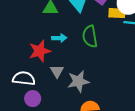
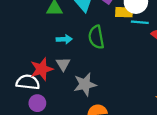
red star: (40, 51) -> (42, 69), moved
gray triangle: (57, 71) -> (63, 64), moved

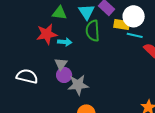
green semicircle: (96, 37) -> (93, 31), moved
red star: (42, 69) -> (47, 34), moved
purple circle: (37, 103) -> (64, 75), moved

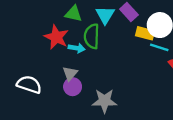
green semicircle: (93, 31) -> (92, 36), moved
red star: (47, 34) -> (56, 37), turned 30
gray star: (78, 85) -> (104, 101), moved

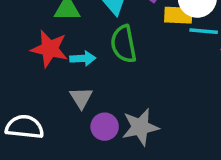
green semicircle: (92, 36) -> (124, 44), moved
purple circle: (73, 87) -> (105, 127), moved

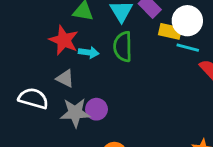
gray triangle: (81, 98) -> (65, 78), moved, turned -42
gray star: (140, 127) -> (75, 113), moved

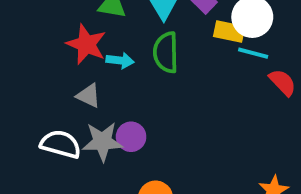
white semicircle: (33, 98) -> (61, 144), moved

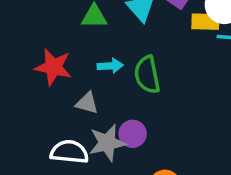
red star: (86, 44) -> (53, 67), moved
green semicircle: (166, 52) -> (147, 75), moved

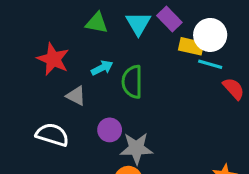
cyan arrow: (110, 66) -> (102, 68), turned -35
gray star: (107, 143) -> (136, 148), moved

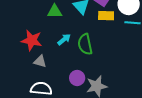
yellow rectangle: (191, 46) -> (106, 16), moved
gray triangle: (76, 96) -> (40, 61), moved

